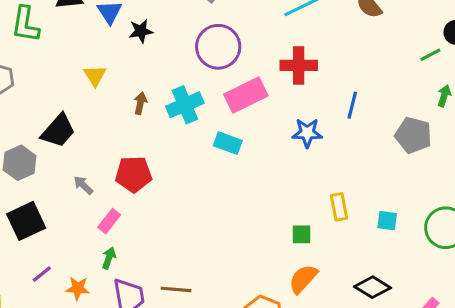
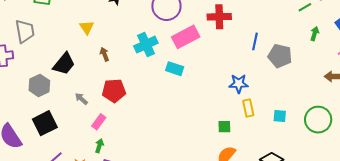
brown arrow: (140, 103) -> (104, 54), moved, turned -32
blue star: (307, 133) -> (239, 84), moved
gray pentagon: (413, 135) -> (280, 56), moved

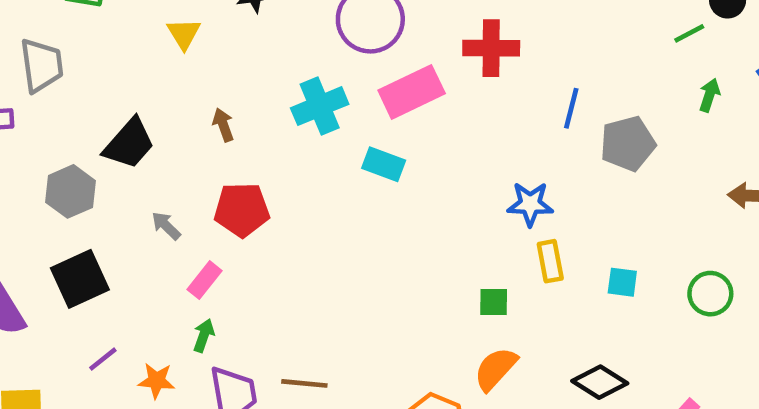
yellow triangle: (87, 27) -> (184, 34), moved
gray pentagon: (280, 56) -> (628, 144), turned -30
green circle: (318, 120) -> (710, 294), size x0.7

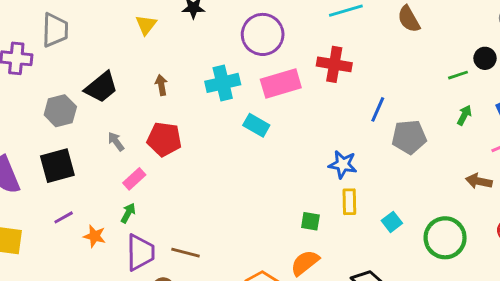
cyan square: (622, 282) -> (392, 222), turned 36
green circle: (710, 294) -> (445, 238), size x1.5

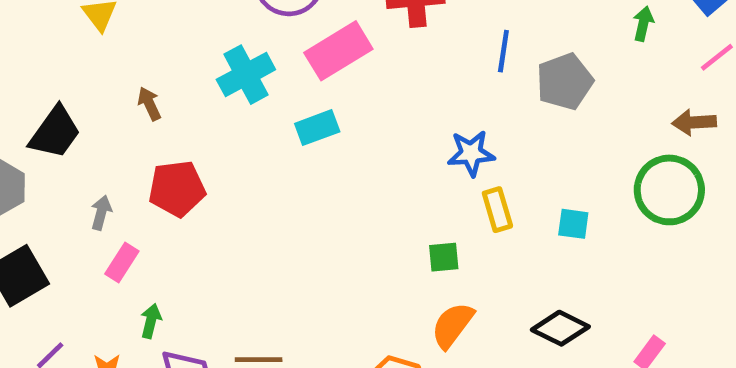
cyan rectangle: (256, 125) -> (317, 128), turned -35
gray arrow: (116, 141) -> (101, 213), turned 66
pink rectangle: (134, 179) -> (122, 263), moved
cyan square: (392, 222) -> (573, 224), turned -30
green circle: (445, 238) -> (669, 190), moved

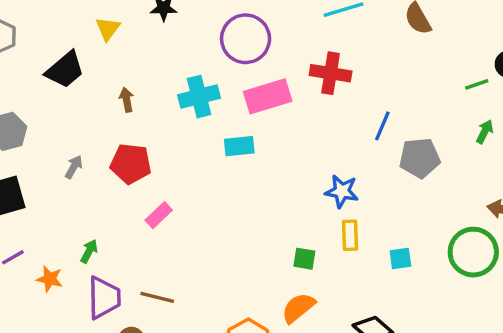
black trapezoid: (55, 132) -> (65, 70), moved
cyan square: (573, 224) -> (400, 259), turned -30
pink rectangle: (122, 263) -> (159, 215), moved

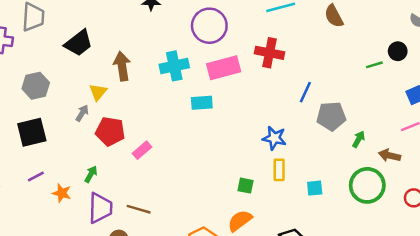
yellow triangle: (108, 29) -> (98, 92), moved
brown arrow: (127, 100) -> (122, 66), size x1.6
green arrow: (485, 132) -> (359, 139), moved
red pentagon: (131, 164) -> (110, 131), moved

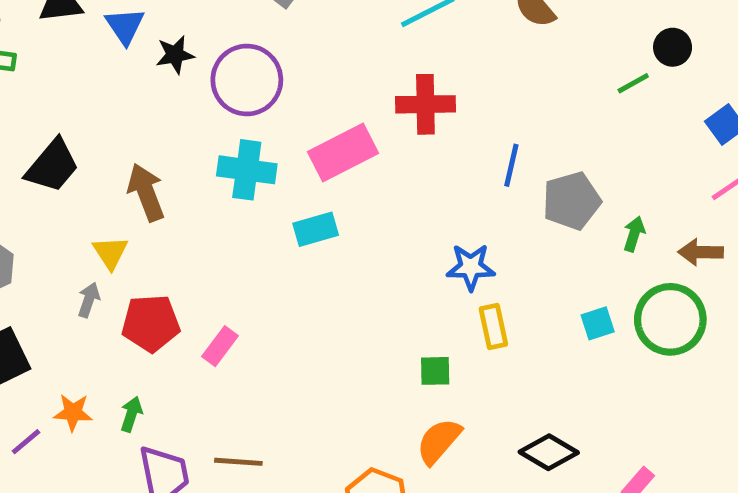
purple circle: (209, 26) -> (247, 80), moved
cyan cross: (174, 66) -> (247, 170), turned 32
cyan square: (315, 188) -> (598, 323), moved
orange star: (62, 193) -> (73, 412), moved

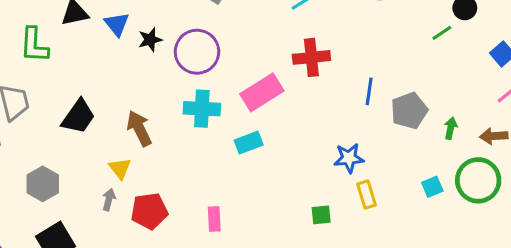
pink rectangle: (220, 346) -> (214, 219), moved, turned -35
green square: (435, 371) -> (321, 215), moved

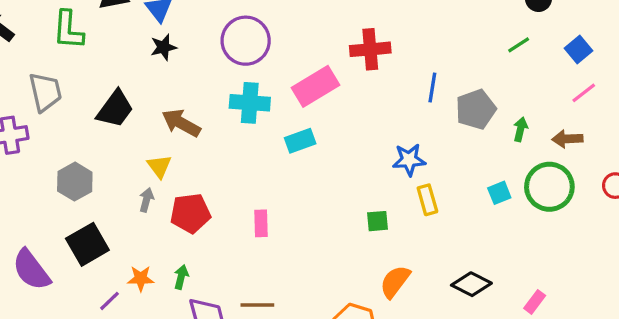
green line: (442, 33) -> (519, 45), moved
black star: (150, 40) -> (163, 47), moved
brown arrow: (139, 128) -> (181, 123), turned -36

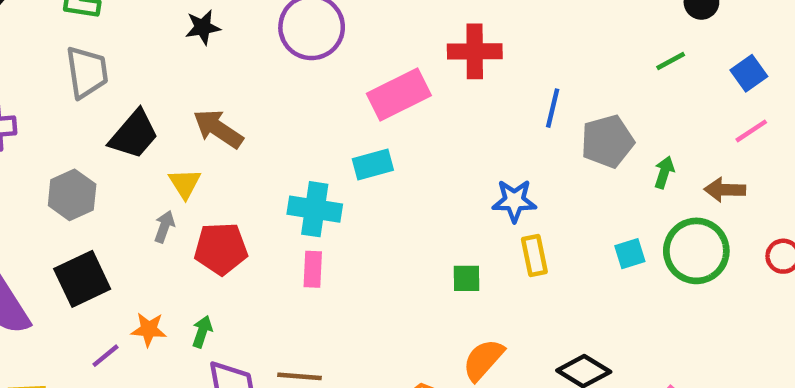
gray trapezoid: (45, 92) -> (87, 72), moved
cyan cross: (250, 103) -> (315, 209), moved
black trapezoid: (115, 109) -> (134, 135), moved

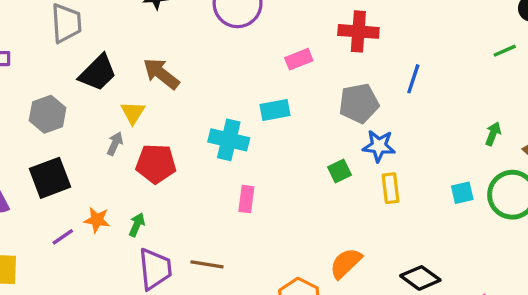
pink rectangle: (399, 95) -> (299, 59), size x0.6
gray pentagon: (607, 141) -> (359, 103), moved
pink rectangle: (313, 269) -> (246, 199), moved
green square: (466, 278) -> (339, 171), moved, turned -30

